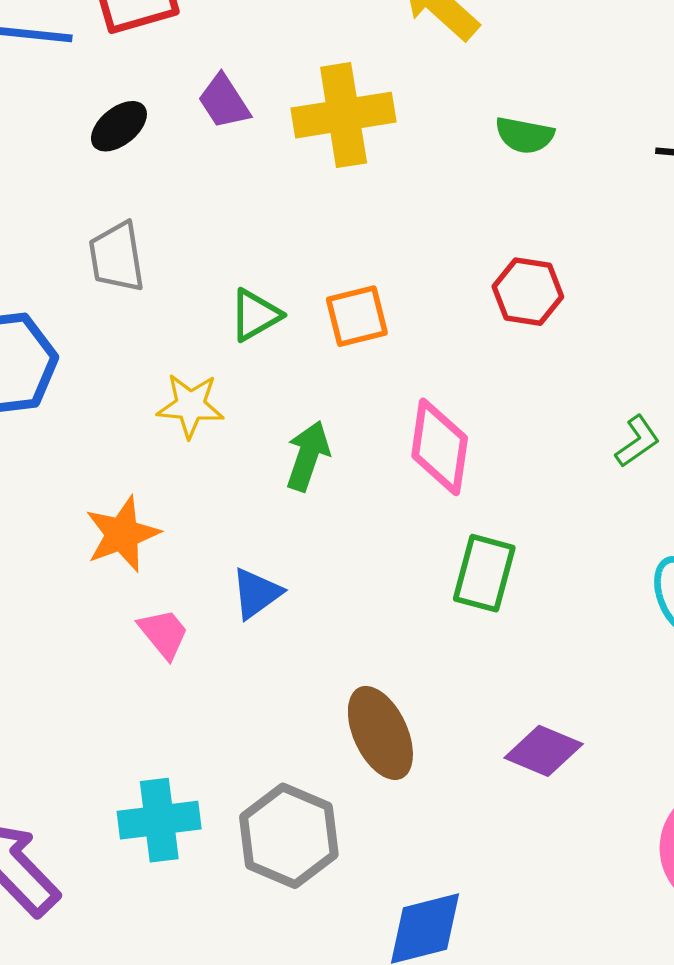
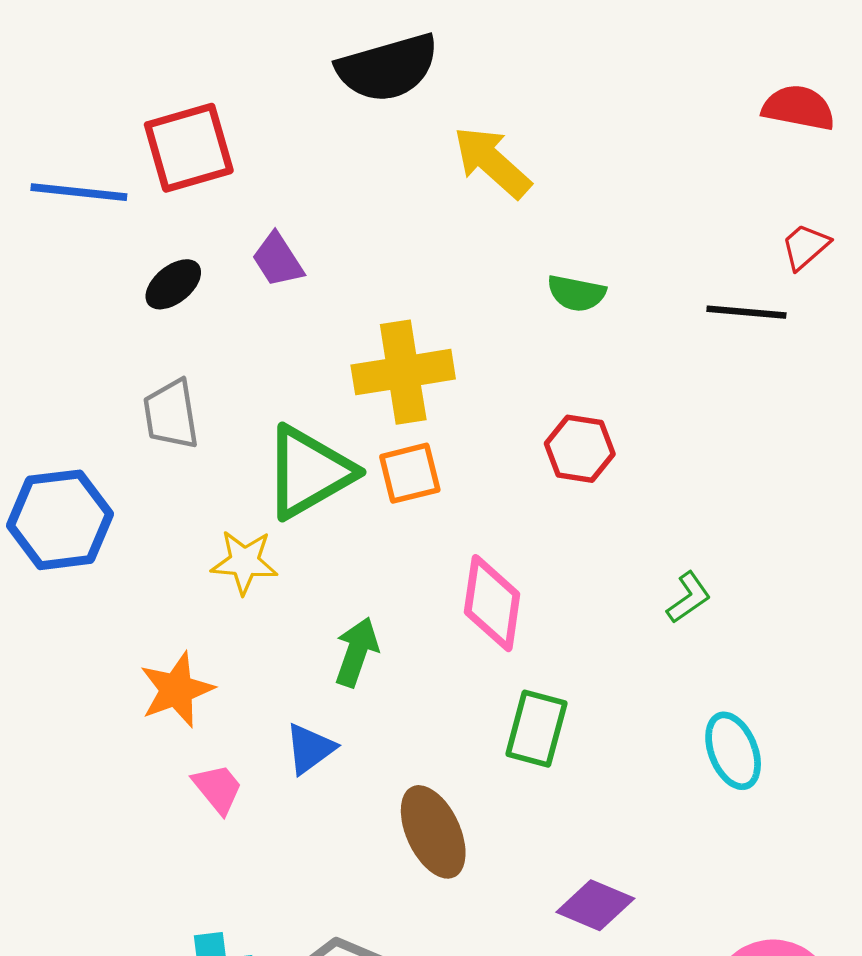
yellow cross: (344, 115) -> (403, 372), moved
green triangle: (255, 315) -> (309, 472), size x1.8
green arrow: (308, 456) -> (357, 652), moved
brown ellipse: (380, 733) -> (433, 832), moved

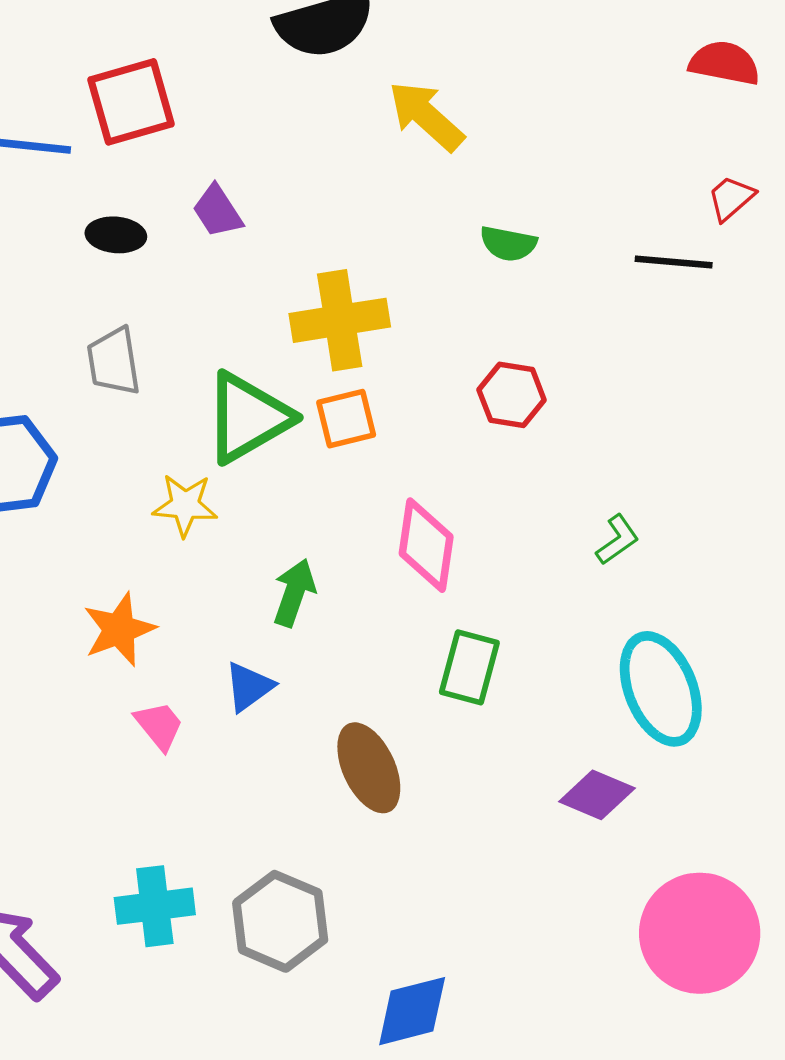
black ellipse: (173, 284) -> (116, 235), turned 44
cyan ellipse: (733, 751) -> (661, 689), size x1.5
purple diamond: (595, 905) -> (597, 795), moved

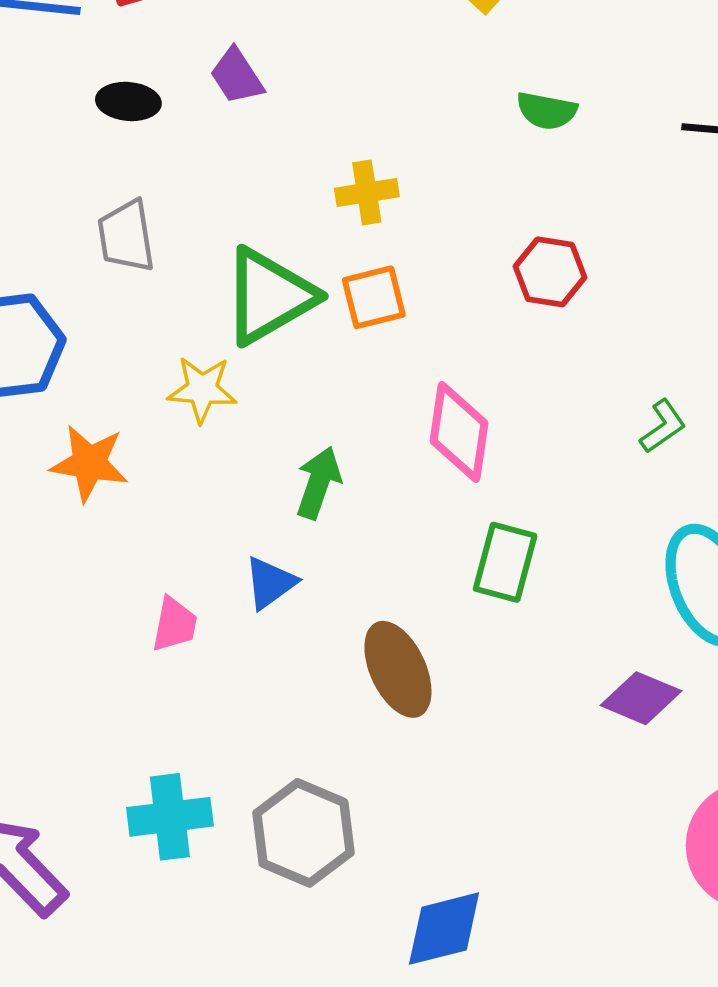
yellow cross: (340, 320) -> (367, 192), size x0.6
orange star: (119, 629) -> (89, 463), moved, turned 30
pink trapezoid: (159, 726) -> (174, 624), turned 50

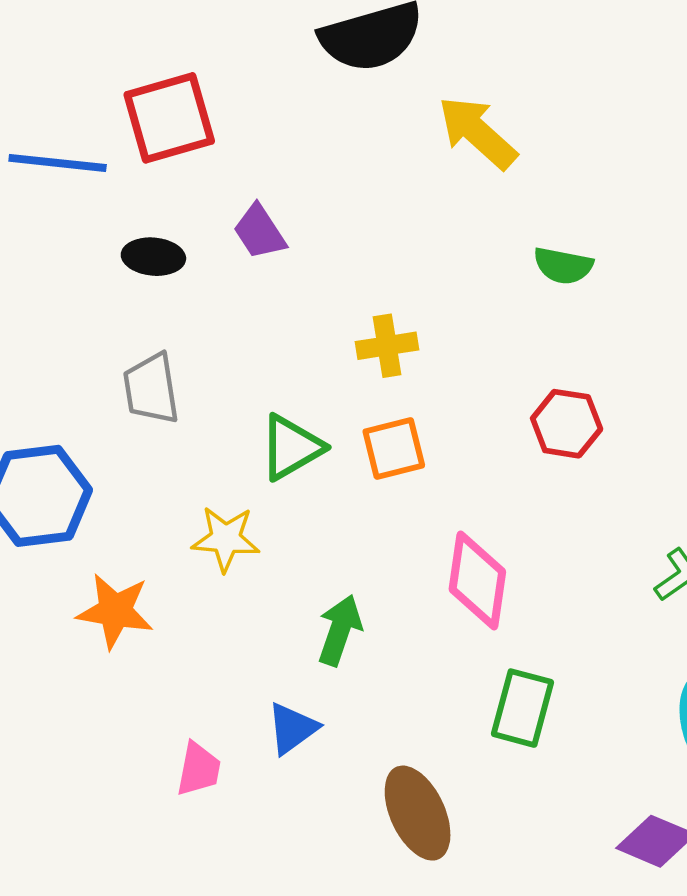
green triangle: (269, 296) -> (291, 447), size x0.7

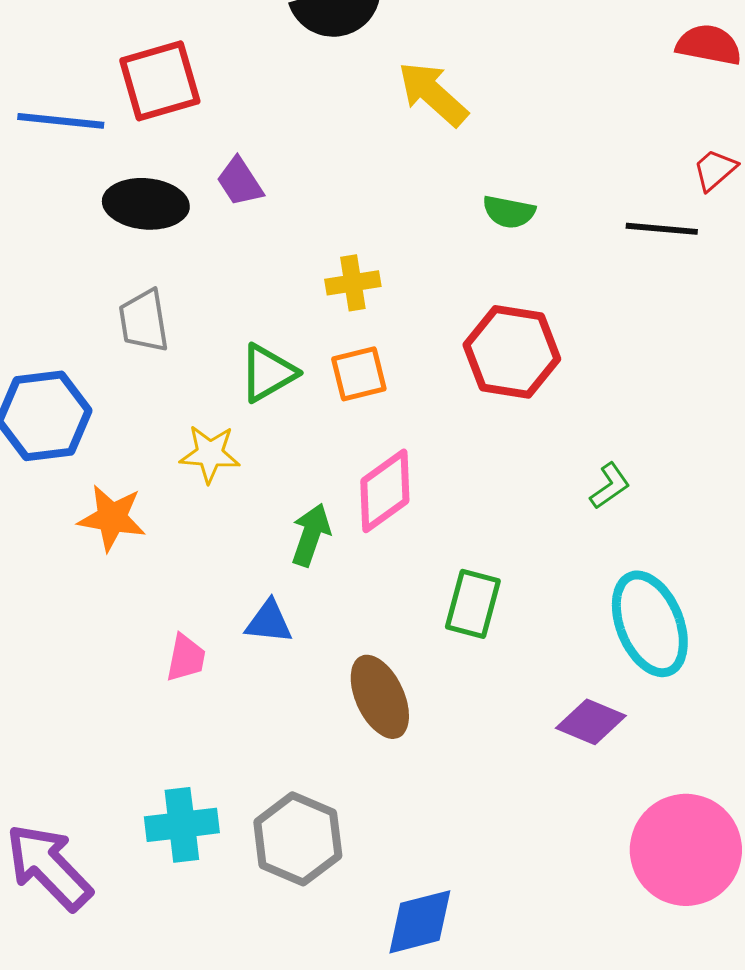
black ellipse: (153, 257) -> (146, 204), size x1.5
red hexagon: (567, 424) -> (512, 352), size x1.5
pink diamond: (477, 581) -> (385, 491), moved, turned 46
blue triangle: (292, 728) -> (269, 622), turned 42

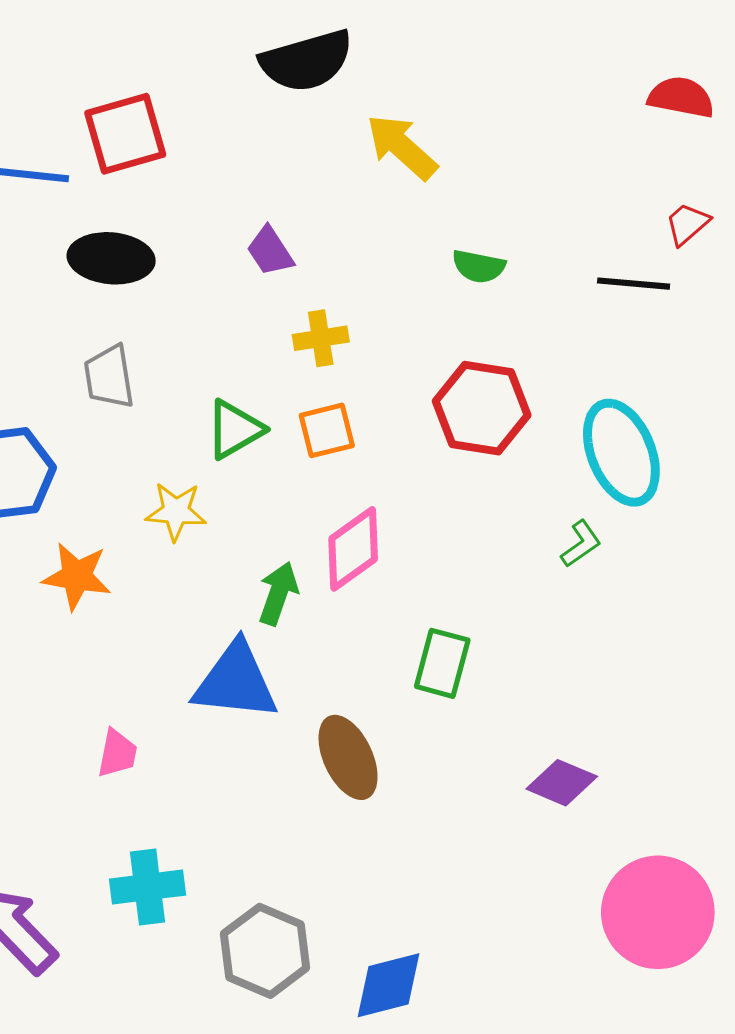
purple trapezoid: (240, 182) -> (270, 251), moved
blue triangle: (269, 622) -> (236, 681), size x1.8
cyan ellipse: (650, 624) -> (621, 453), moved
pink trapezoid: (186, 658) -> (117, 753), moved
gray hexagon: (298, 839) -> (265, 951), moved

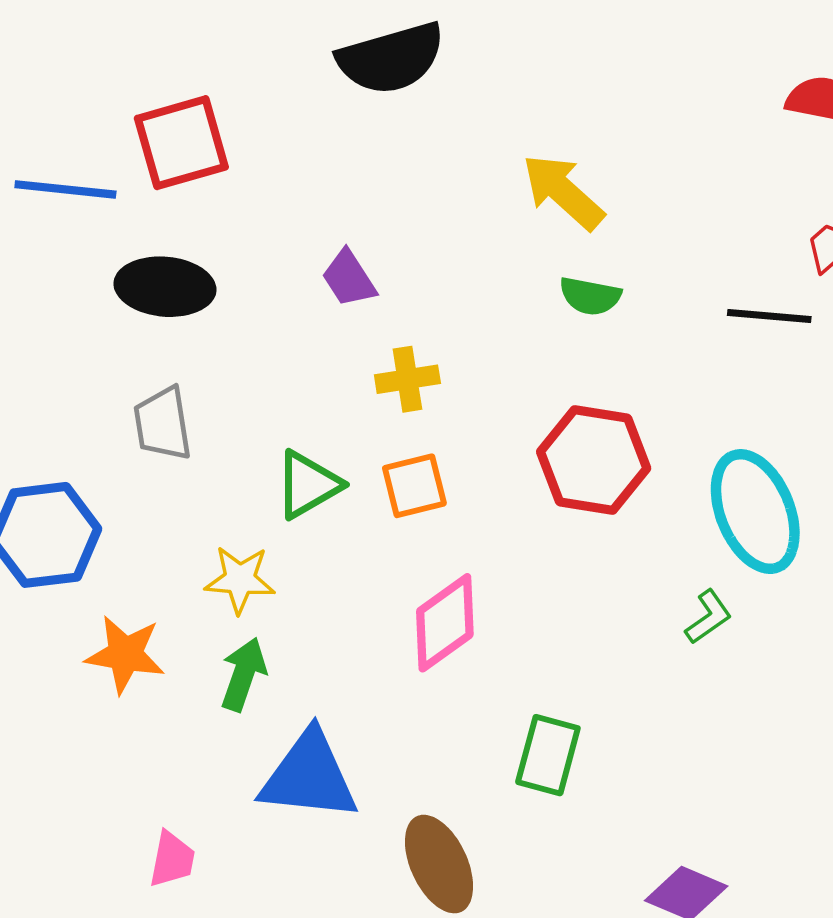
yellow arrow: (402, 147) -> (563, 192), moved
green arrow: (278, 593) -> (243, 674), moved

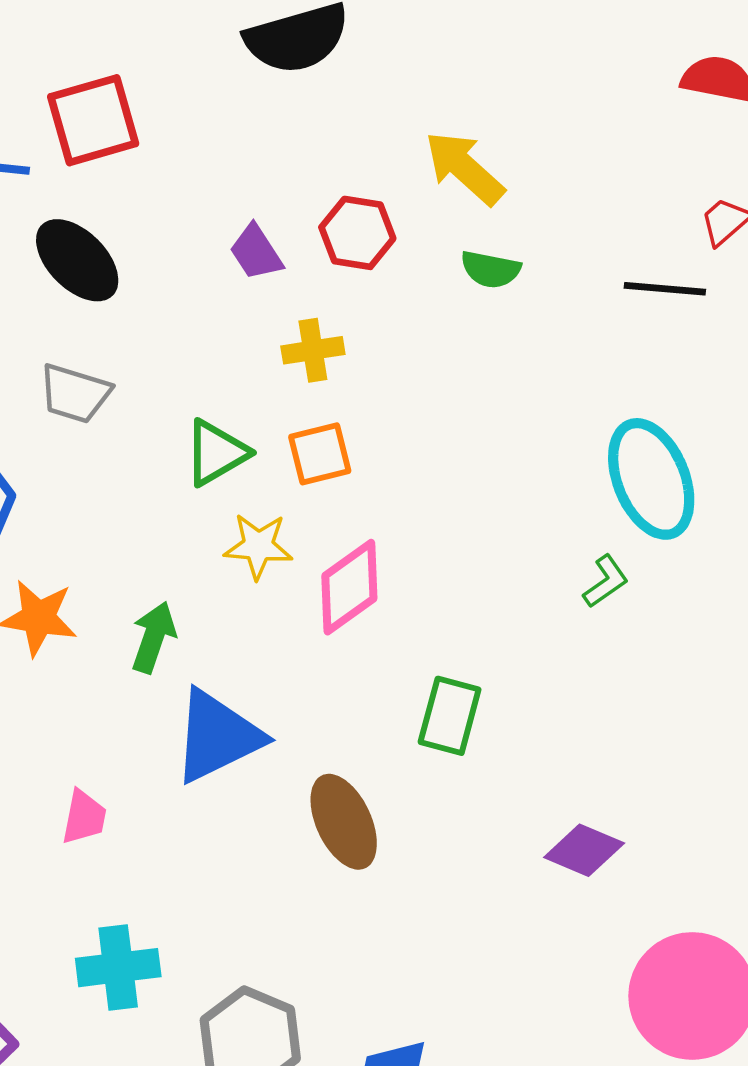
black ellipse: (165, 287) -> (77, 260), turned 40
gray trapezoid: (163, 424) -> (75, 394), turned -64
red hexagon: (594, 460) -> (357, 233), moved, size x0.7
yellow star: (240, 579) -> (258, 546), moved
blue triangle: (309, 776) -> (217, 736), turned -32

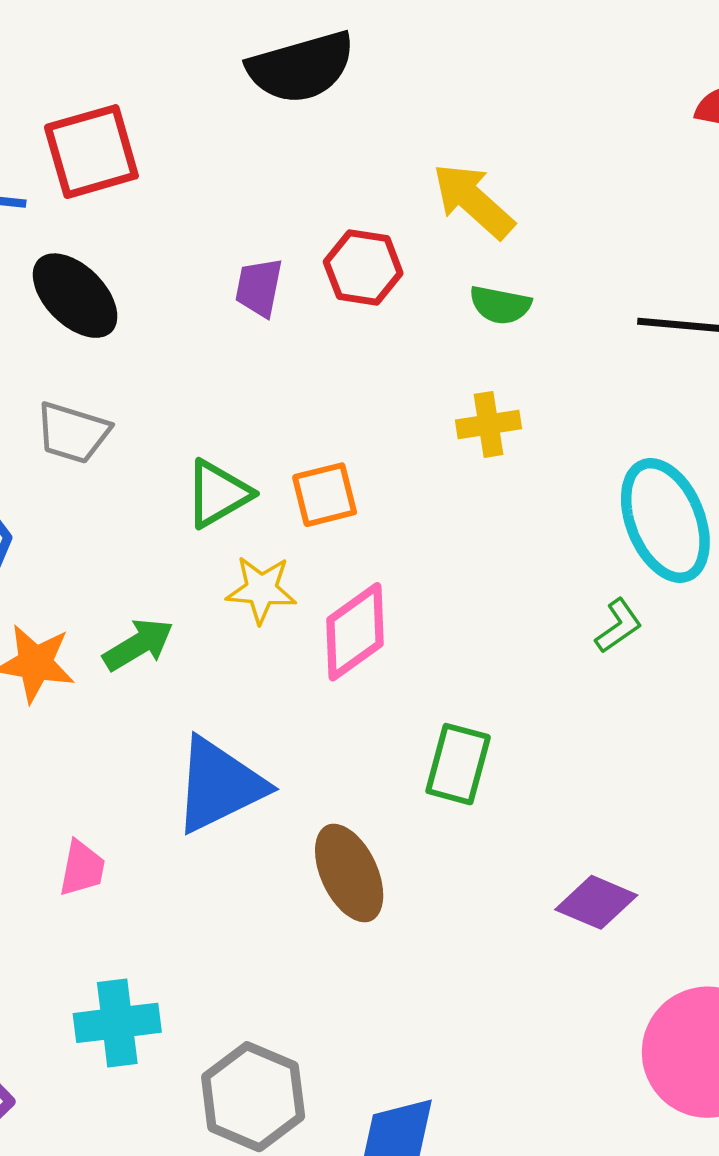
purple trapezoid: (256, 252) -> (259, 287), turned 44
yellow cross: (313, 350) -> (488, 424), moved
green arrow: (153, 637) -> (138, 645), moved, turned 40

